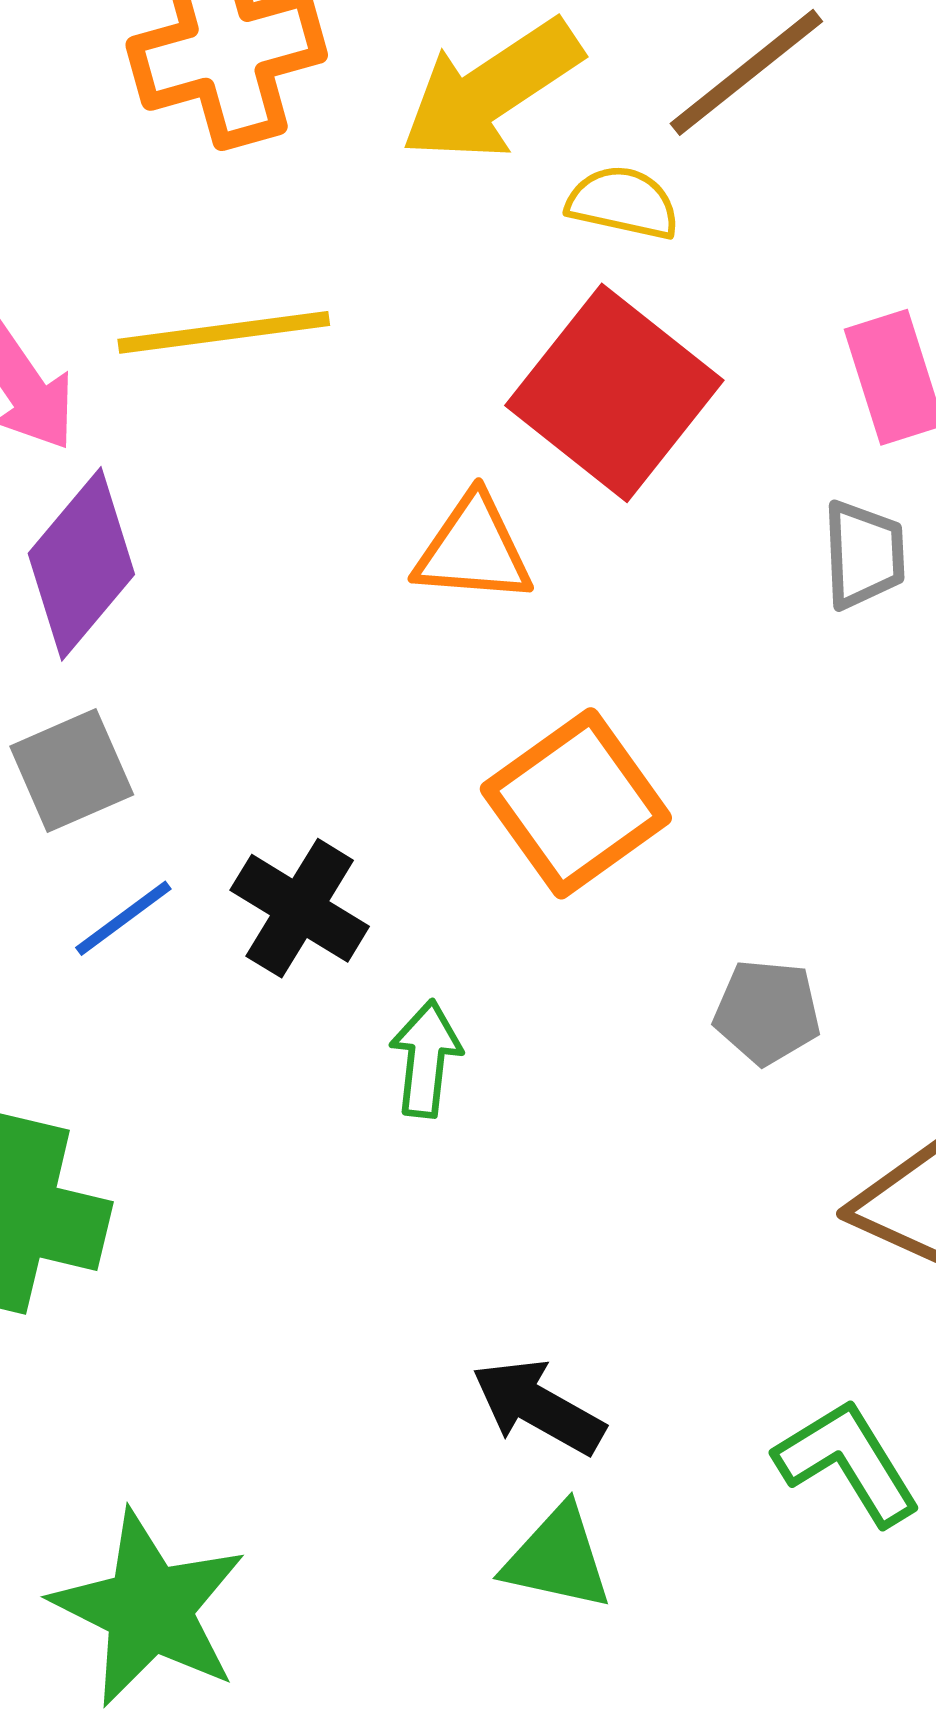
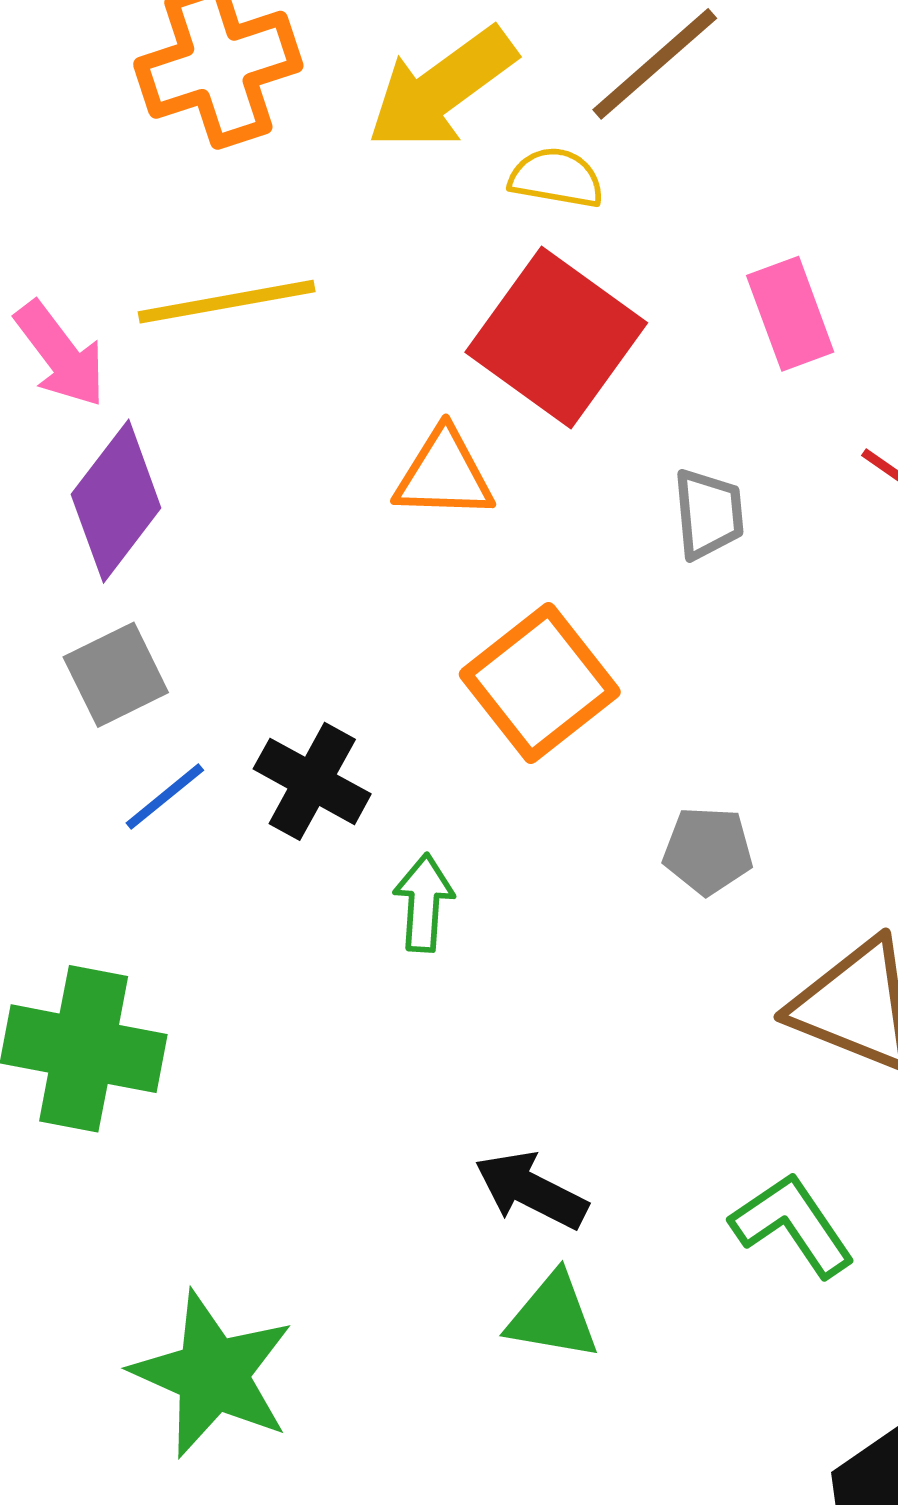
gray trapezoid: (864, 555) -> (709, 514), moved

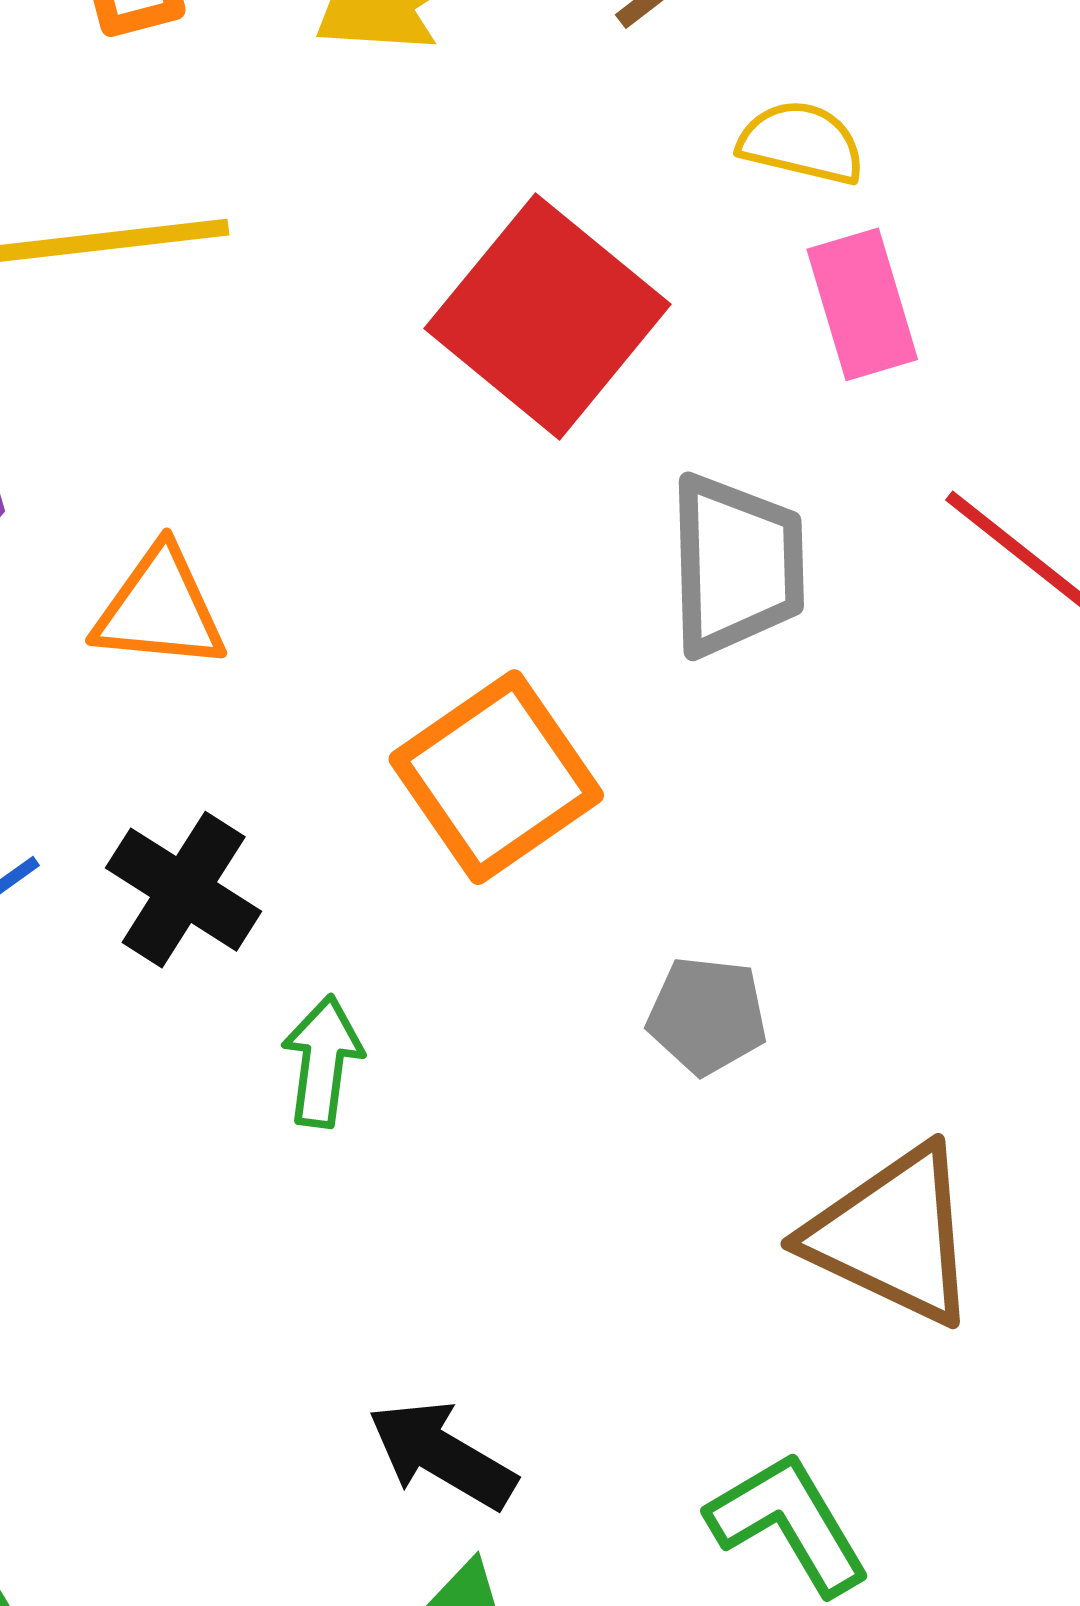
yellow semicircle: (556, 178) -> (801, 143), moved
orange triangle: (444, 474) -> (160, 609), moved
gray trapezoid: (709, 514) -> (736, 565), size x1.5

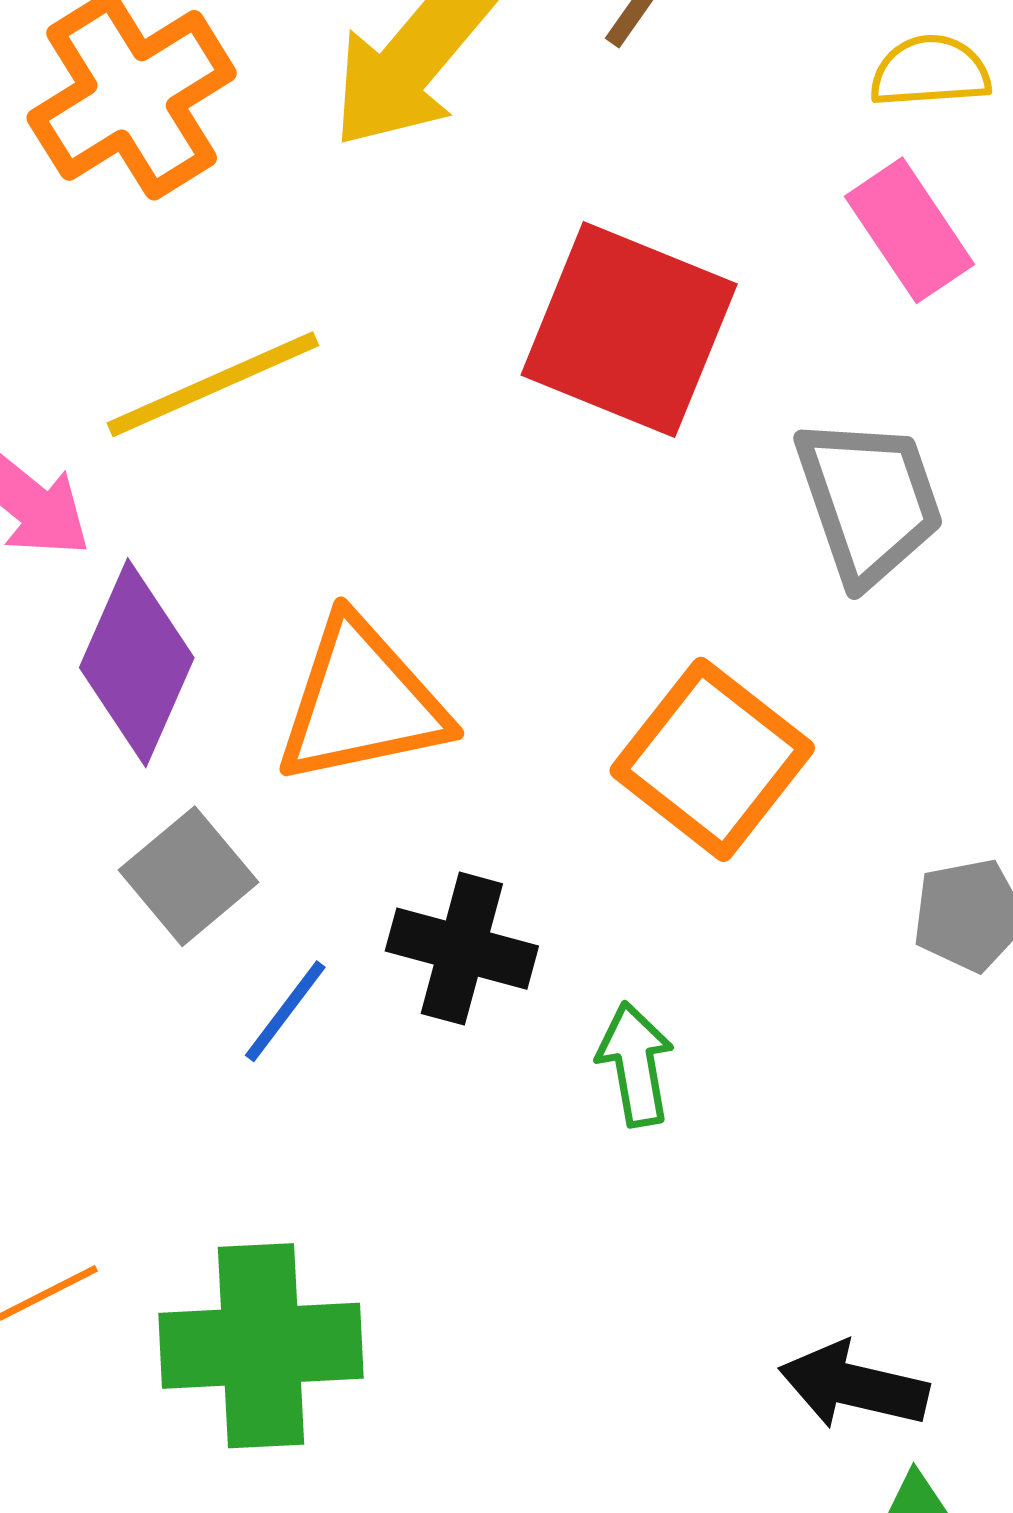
yellow semicircle: (801, 143) -> (930, 71), moved
orange triangle: (160, 609) -> (361, 702), size x1.4

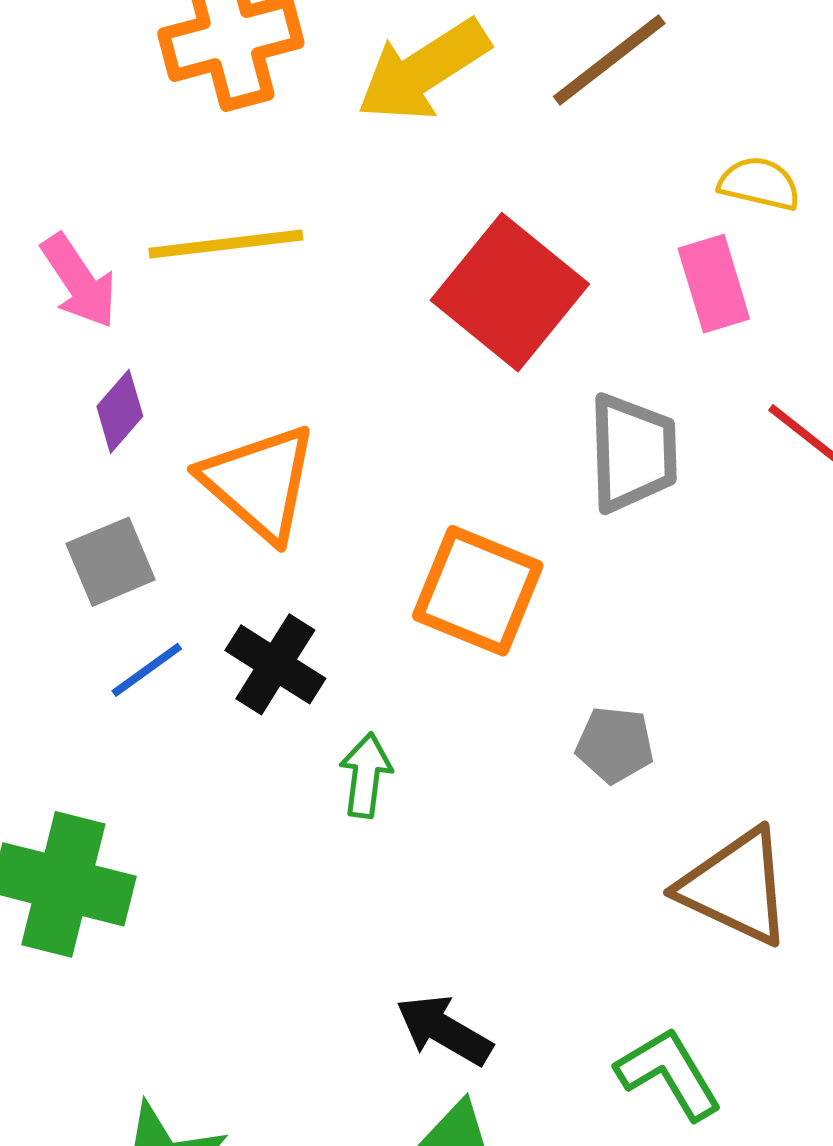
purple diamond: (137, 663) -> (120, 411), size x0.6
orange triangle: (361, 702) -> (259, 482), turned 36
orange square: (712, 759) -> (478, 591), turned -33

